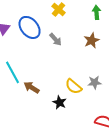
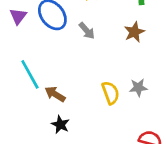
yellow semicircle: (74, 86) -> (111, 93), turned -150
black star: (60, 102) -> (60, 125), moved

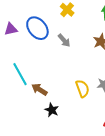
purple triangle: (18, 16) -> (11, 29), turned 40
black star: (60, 125) -> (52, 110), moved

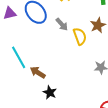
yellow semicircle: (82, 89) -> (80, 36), moved

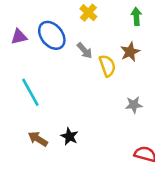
brown arrow: (38, 72) -> (38, 139), moved

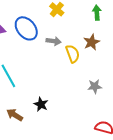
gray arrow: (85, 51) -> (54, 41), turned -40
black star: (69, 136) -> (41, 104), moved

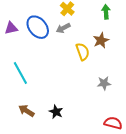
gray arrow: (54, 41) -> (63, 28), moved, turned 144
black star: (41, 104) -> (56, 112), moved

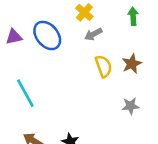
gray arrow: (63, 28) -> (93, 34), moved
brown star: (101, 40) -> (132, 64), moved

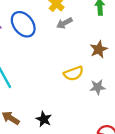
yellow semicircle: (104, 66) -> (74, 73), moved, turned 90

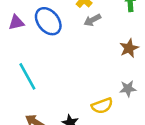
yellow semicircle: (74, 73) -> (102, 106), moved

